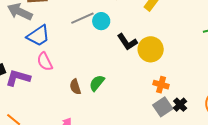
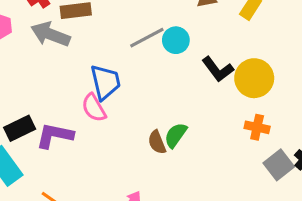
blue trapezoid: (38, 36) -> (105, 82), moved, turned -65
orange cross: (161, 85) -> (257, 127), moved
brown semicircle: (75, 87) -> (157, 142), moved

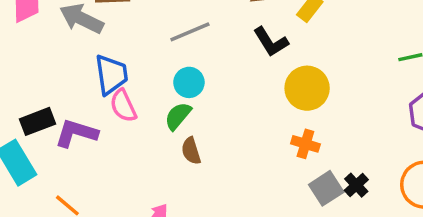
cyan circle: (176, 40) -> (189, 82), moved
black L-shape: (218, 69) -> (271, 42), moved
blue trapezoid: (105, 82) -> (111, 75), moved
green semicircle: (176, 135) -> (178, 116), moved

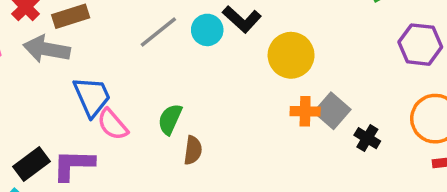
cyan circle: (189, 82) -> (207, 30), moved
brown semicircle: (191, 151) -> (193, 150), turned -140
gray square: (326, 188) -> (332, 111), moved

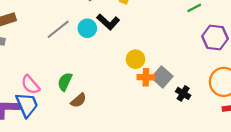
yellow circle: (291, 55) -> (136, 59), moved, size x0.7
blue trapezoid: (92, 97) -> (27, 105), moved
brown semicircle: (193, 150) -> (78, 100), turned 42

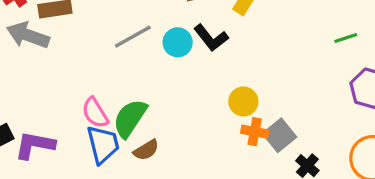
green semicircle: (65, 82) -> (130, 118), size x1.4
pink semicircle: (30, 85) -> (95, 113), moved
blue trapezoid: (27, 105) -> (103, 144), moved

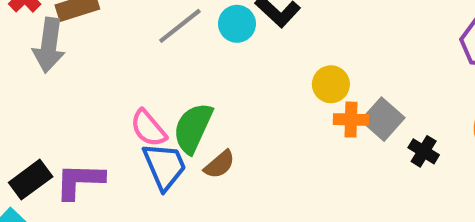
gray arrow: (28, 35) -> (49, 45), turned -93

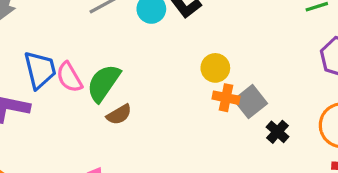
blue trapezoid: (165, 166) -> (40, 70), moved

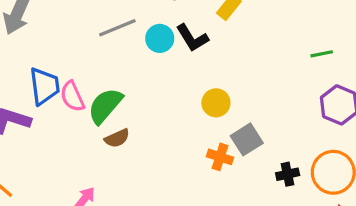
orange cross: (226, 98) -> (220, 157), moved
black cross: (278, 132) -> (288, 174), moved, turned 30

